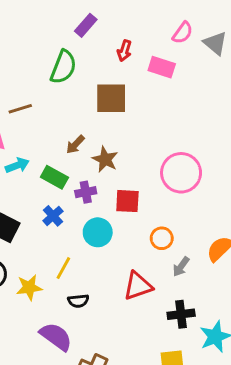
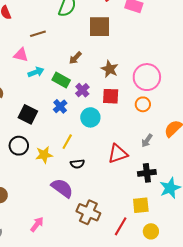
brown star: (105, 159) -> (110, 69), moved
purple cross: (86, 192) -> (82, 90), turned -32
orange circle: (162, 238) -> (143, 104), moved

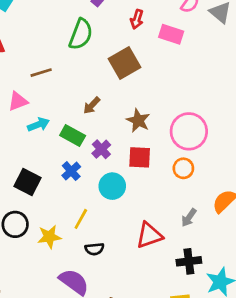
brown square: (99, 27) -> (125, 63), turned -30
pink triangle: (21, 55) -> (18, 101), turned -35

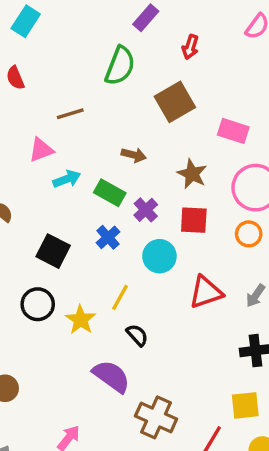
pink rectangle: (171, 34) -> (233, 131), moved
brown arrow: (92, 105) -> (134, 155), turned -120
red triangle: (149, 235) -> (206, 292), moved
yellow star: (49, 237) -> (81, 320), turned -30
black semicircle: (94, 249) -> (137, 335), turned -126

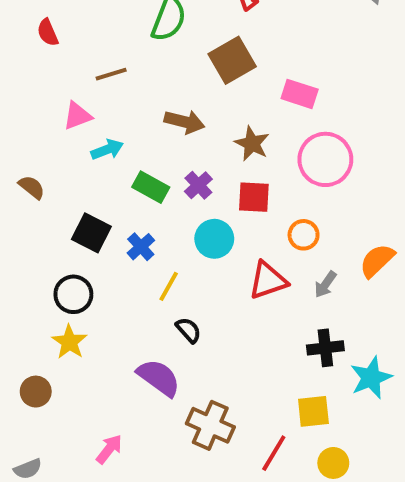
brown arrow: (134, 155) -> (185, 122), size x1.4
green rectangle: (110, 193) -> (151, 187), moved
orange circle: (249, 234) -> (304, 235), moved
blue cross: (108, 237) -> (141, 247), moved
yellow star: (81, 320) -> (69, 342), moved

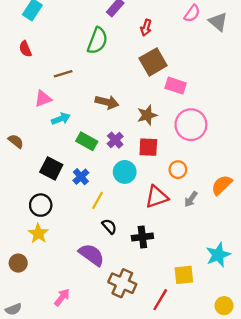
brown square: (232, 60) -> (153, 62), moved
brown star: (252, 144) -> (147, 115), turned 30
black cross: (325, 348) -> (142, 237), moved
yellow circle: (333, 463) -> (224, 306), moved

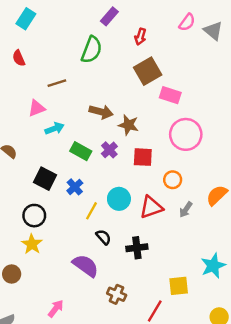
brown star: (147, 115) -> (128, 125), moved, turned 30
cyan circle: (125, 172) -> (119, 199), moved
brown cross: (122, 283) -> (117, 294), size x0.7

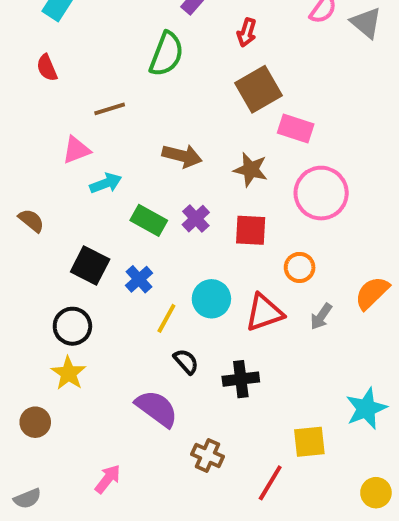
brown star: (128, 125) -> (251, 170), moved

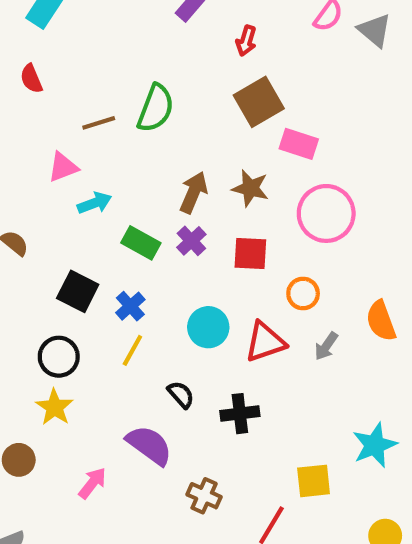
green semicircle: (166, 54) -> (156, 108), moved
brown arrow: (182, 156) -> (194, 192), moved, turned -81
orange semicircle: (372, 293) -> (381, 321), turned -66
yellow line: (166, 318) -> (132, 350), moved
pink arrow: (108, 479) -> (92, 483), moved

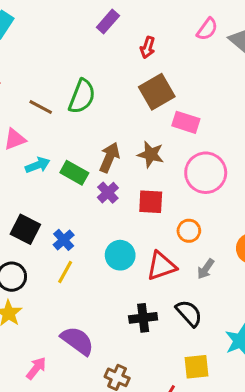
brown line: (99, 123) -> (41, 107), turned 45
green rectangle: (141, 243) -> (74, 173), moved
black semicircle: (181, 395) -> (189, 313), moved, size x1.4

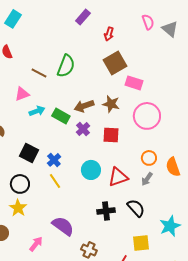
pink semicircle: (207, 29) -> (148, 22), turned -56
brown arrow: (109, 157) -> (84, 106), turned -132
orange circle: (189, 231) -> (149, 158), moved
yellow line: (65, 272) -> (55, 181), turned -63

